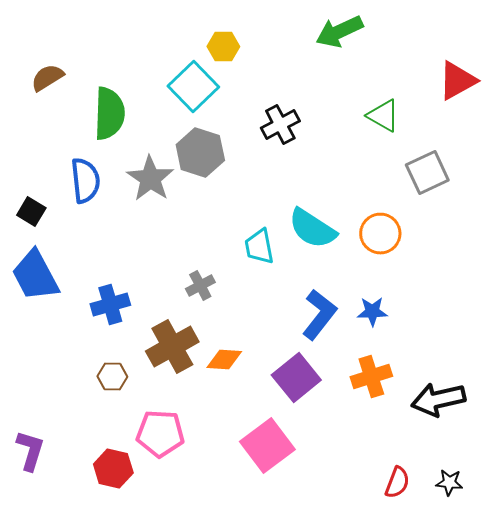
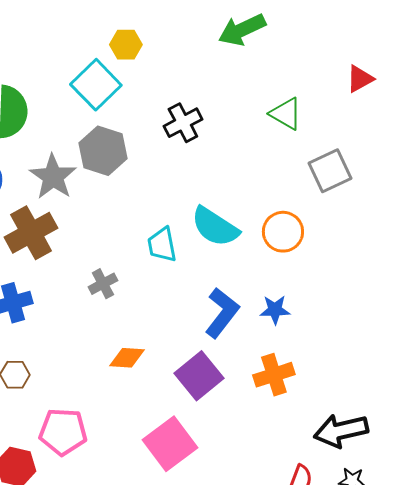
red triangle: (457, 80) -> (360, 79), size x0.7
brown cross: (172, 346) -> (31, 233), moved
black arrow: (438, 400) -> (341, 431), moved

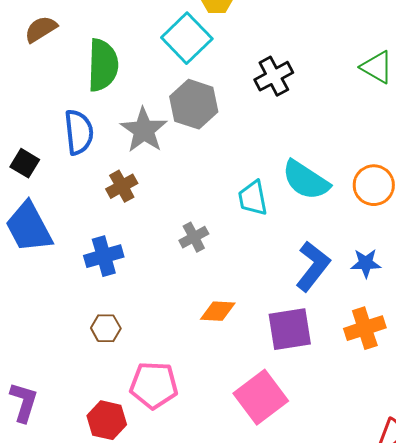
brown cross: (31, 233) -> (122, 186), size x0.6
purple square: (199, 376) -> (290, 329), turned 30

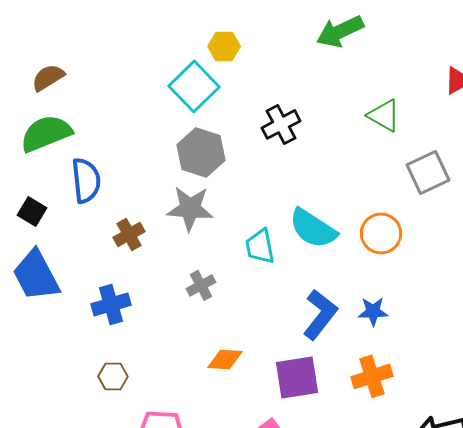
green semicircle: (103, 65) -> (46, 133), moved, turned -114
gray star: (144, 130) -> (190, 208), moved, turned -30

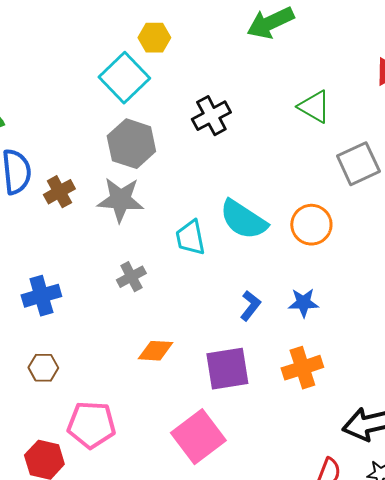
brown cross: (129, 234) -> (59, 192), moved
blue L-shape: (320, 314) -> (250, 306), size x0.6

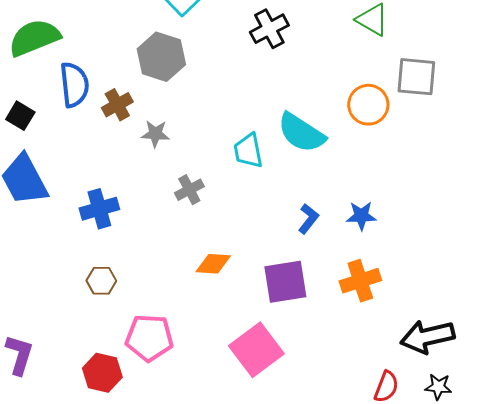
gray hexagon: (131, 144) -> (161, 57), moved
gray square: (358, 164) -> (416, 77), turned 30
gray star: (120, 200) -> (155, 134), moved, size x0.6
orange circle: (311, 225) -> (368, 105), moved

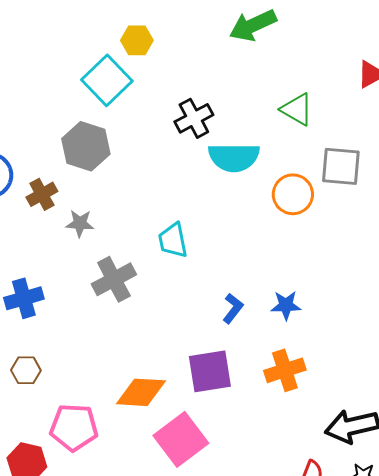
cyan semicircle: (301, 133) -> (234, 157), moved, turned -33
gray cross: (189, 190) -> (114, 279), size x1.5
orange diamond: (213, 264) -> (141, 392), moved, size x1.4

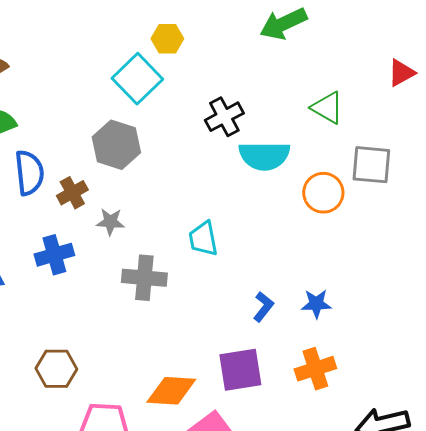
gray cross: (114, 279) -> (144, 278), turned 33
blue cross: (24, 298) -> (54, 255), moved
brown hexagon: (26, 370) -> (56, 369), size x1.4

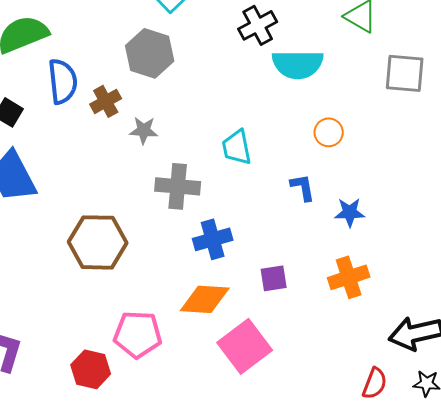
orange circle: (323, 193) -> (329, 132), moved, size x0.7
blue cross: (54, 255) -> (213, 239), moved
blue L-shape: (263, 307) -> (303, 187), moved, turned -48
brown hexagon: (56, 369) -> (98, 242), moved, size x1.4
purple square: (240, 370) -> (274, 278), size x0.6

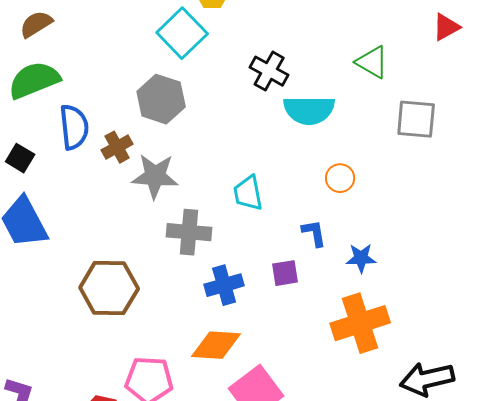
black cross: (258, 25) -> (269, 71), turned -33
gray star: (144, 130) -> (155, 176), size x1.6
orange cross: (349, 277) -> (360, 323), size x1.4
purple square: (274, 278) -> (285, 273), moved

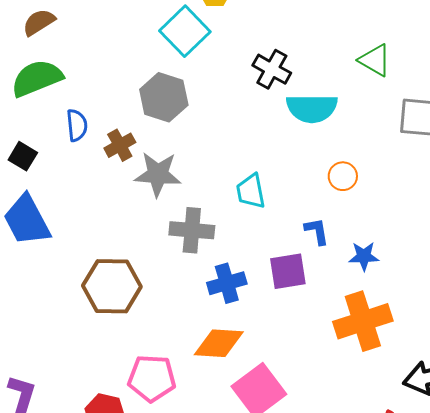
blue semicircle: (74, 127) -> (77, 125), size x0.7
purple square: (285, 273) -> (288, 271), size x1.4

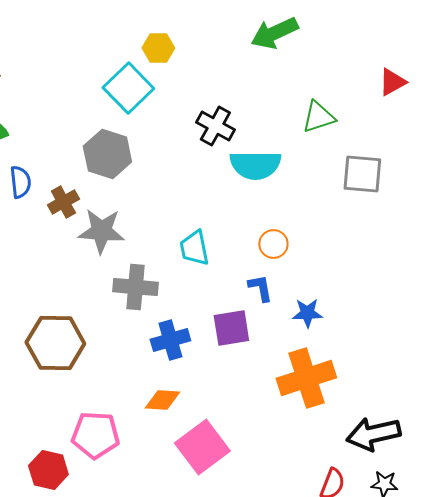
green triangle: (375, 60) -> (318, 117), turned -48
orange circle: (343, 176) -> (273, 244), moved
orange diamond: (219, 343) -> (162, 400), size x0.7

